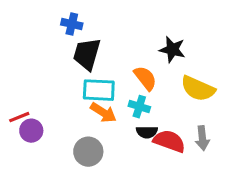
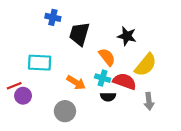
black trapezoid: (87, 54) -> (79, 34), moved
yellow semicircle: (198, 89) -> (146, 65), turned -75
cyan rectangle: (99, 90) -> (40, 63), moved
red semicircle: (169, 141) -> (125, 81), moved

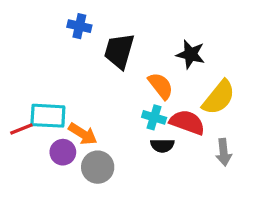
cyan rectangle: (40, 63) -> (48, 116), moved
orange arrow: (76, 82) -> (83, 134), moved
purple circle: (23, 96) -> (63, 152), moved

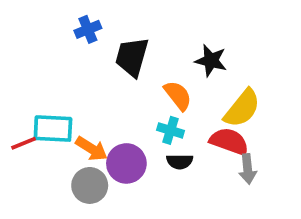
blue cross: (79, 26) -> (88, 29), turned -35
red semicircle: (187, 122) -> (229, 141), moved
purple circle: (63, 152) -> (126, 163), moved, size x1.4
gray circle: (98, 167) -> (90, 185), moved

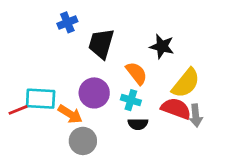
purple circle: (126, 163) -> (94, 93), moved
gray arrow: (248, 169) -> (196, 116), moved
gray circle: (90, 185) -> (83, 141), moved

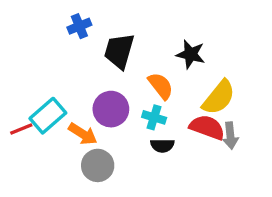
cyan rectangle: (41, 99) -> (48, 116), turned -44

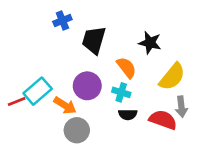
red semicircle: (207, 127) -> (163, 120), moved

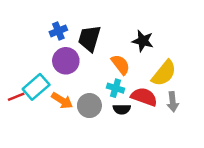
blue cross: (62, 20) -> (58, 31), moved
purple circle: (87, 86) -> (66, 61), moved
red semicircle: (163, 120) -> (144, 97), moved
gray circle: (77, 130) -> (89, 106), moved

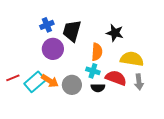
orange semicircle: (120, 65) -> (97, 52), turned 42
yellow semicircle: (164, 73) -> (132, 59), turned -120
cyan rectangle: (36, 87) -> (35, 82), moved

